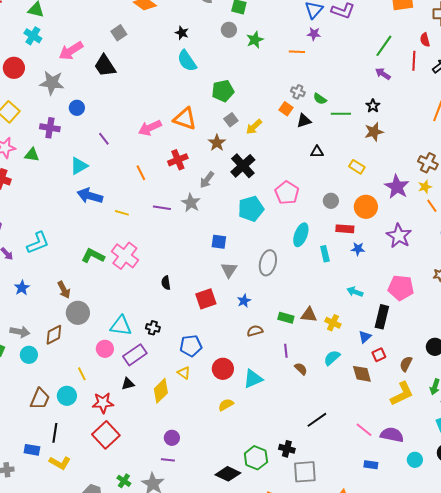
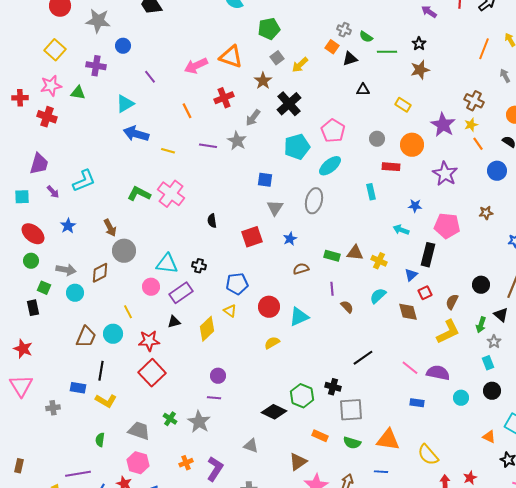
cyan ellipse: (301, 235) -> (330, 166), moved, turned 30
blue star: (358, 249) -> (415, 206), moved

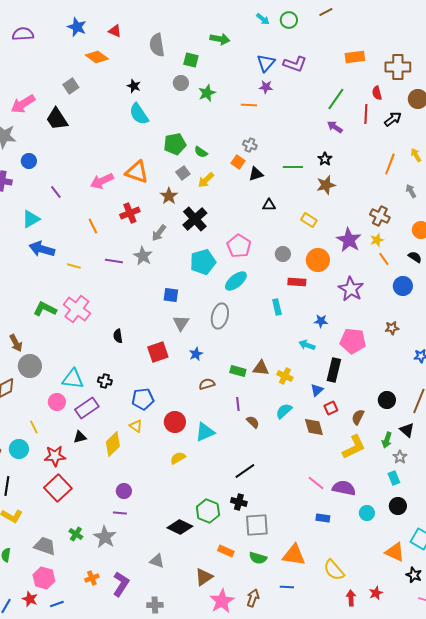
green semicircle: (366, 37) -> (201, 152), moved
black line: (363, 358) -> (245, 471), moved
orange triangle: (489, 437) -> (395, 552), size x1.5

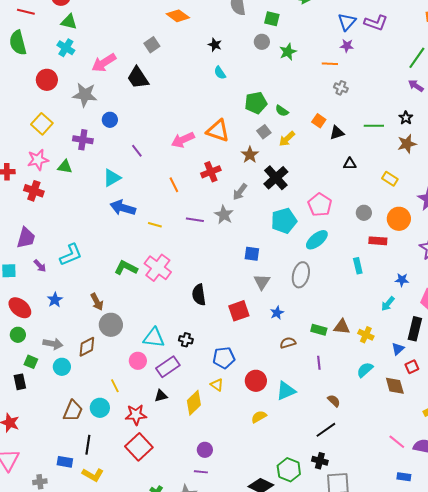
cyan semicircle: (139, 114) -> (220, 73), size x0.6
gray cross: (250, 145) -> (341, 88), moved
black semicircle: (118, 336) -> (199, 295), size x1.5
cyan arrow: (307, 345) -> (388, 304), turned -70
brown semicircle: (253, 422) -> (334, 401), moved

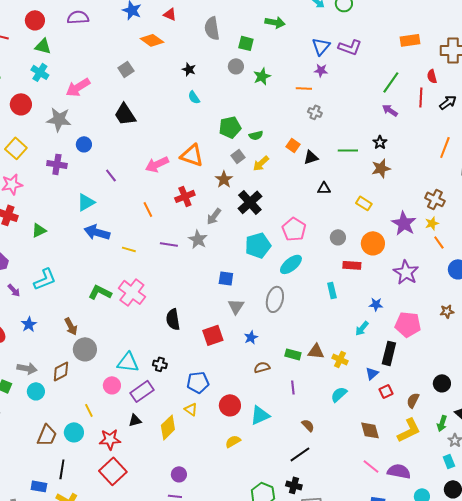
black trapezoid: (138, 78) -> (125, 114), moved
green semicircle: (282, 111) -> (256, 135), turned -48
green triangle: (65, 167) -> (39, 230), moved, turned -35
brown diamond: (395, 386) -> (370, 430), moved

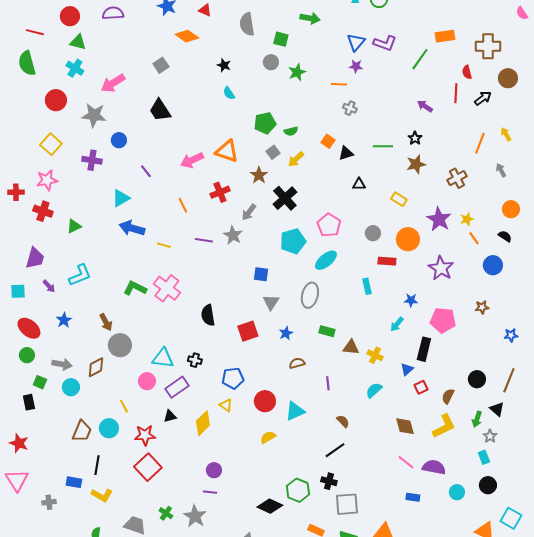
green line: (391, 82) -> (420, 59), moved
brown cross: (435, 199) -> (457, 178), moved, turned 36
green rectangle: (293, 354) -> (327, 331), moved

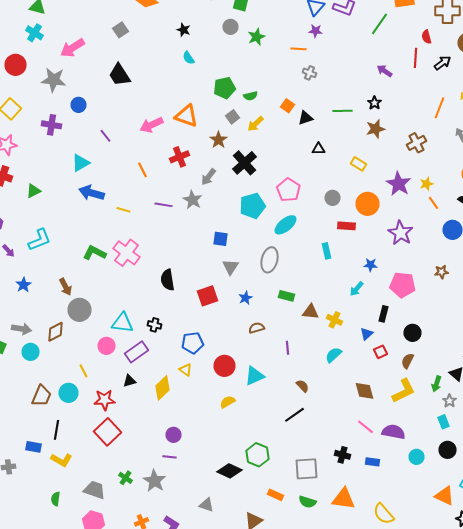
black rectangle: (424, 349) -> (384, 314), size x0.7
black circle: (477, 379) -> (412, 333), moved
black cross: (329, 481) -> (342, 455), moved

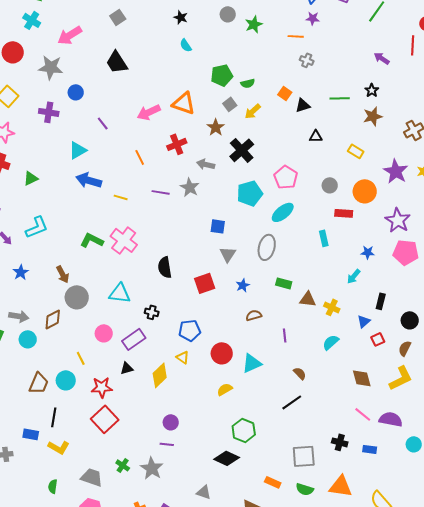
gray arrow: (208, 177) -> (206, 164), turned 66
pink pentagon: (402, 285) -> (406, 252), moved
cyan triangle: (122, 323) -> (120, 293), moved
green hexagon: (258, 455) -> (244, 430), moved

